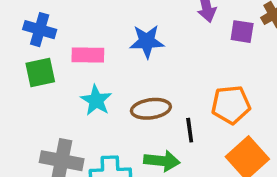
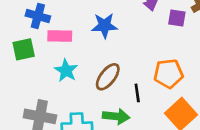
blue cross: (40, 30) -> (38, 16), moved
brown ellipse: (151, 109) -> (108, 77), turned -44

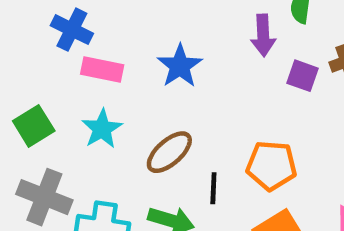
blue star: (105, 26) -> (180, 66), turned 30
green square: (24, 49) -> (34, 126), moved, turned -30

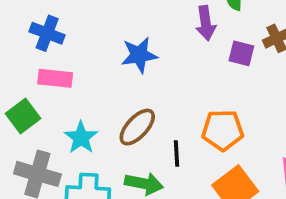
blue star: (180, 66) -> (139, 55), turned 30
pink rectangle: (102, 70) -> (55, 78), moved
cyan star: (102, 129) -> (81, 138), moved

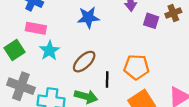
cyan star: (81, 138) -> (49, 51), moved

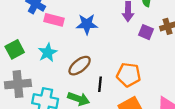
pink rectangle: (36, 28) -> (54, 20), moved
gray cross: (21, 86) -> (18, 84), turned -30

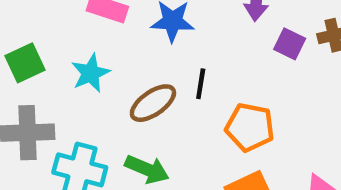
black line: (100, 84) -> (201, 84), moved

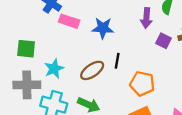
green square: (25, 63) -> (26, 49), turned 30
cyan star: (91, 73) -> (54, 69), moved

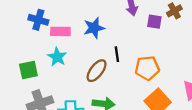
cyan star: (54, 69) -> (57, 57), moved

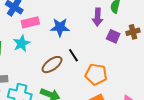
pink rectangle: (60, 31) -> (30, 22), turned -30
black line: (117, 54) -> (73, 55), turned -40

